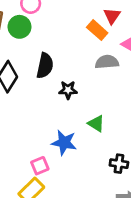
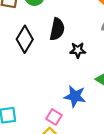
pink square: (40, 166) -> (54, 117), turned -35

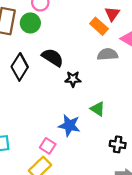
black semicircle: (57, 29) -> (53, 57), turned -70

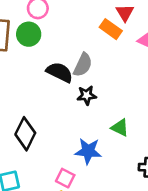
gray semicircle: (107, 54) -> (83, 65), moved, turned 126
black diamond: (20, 67) -> (25, 134), moved

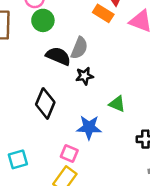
green circle: (29, 34) -> (43, 20), moved
black diamond: (25, 134) -> (45, 103), moved

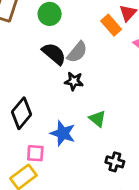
black diamond: (45, 103) -> (22, 113), moved
pink square: (69, 154) -> (35, 153), turned -36

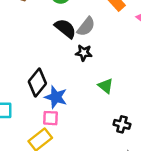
blue star: (63, 133) -> (56, 97), moved

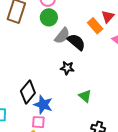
gray semicircle: (86, 27) -> (62, 36), moved
black semicircle: (65, 28) -> (76, 42), moved

